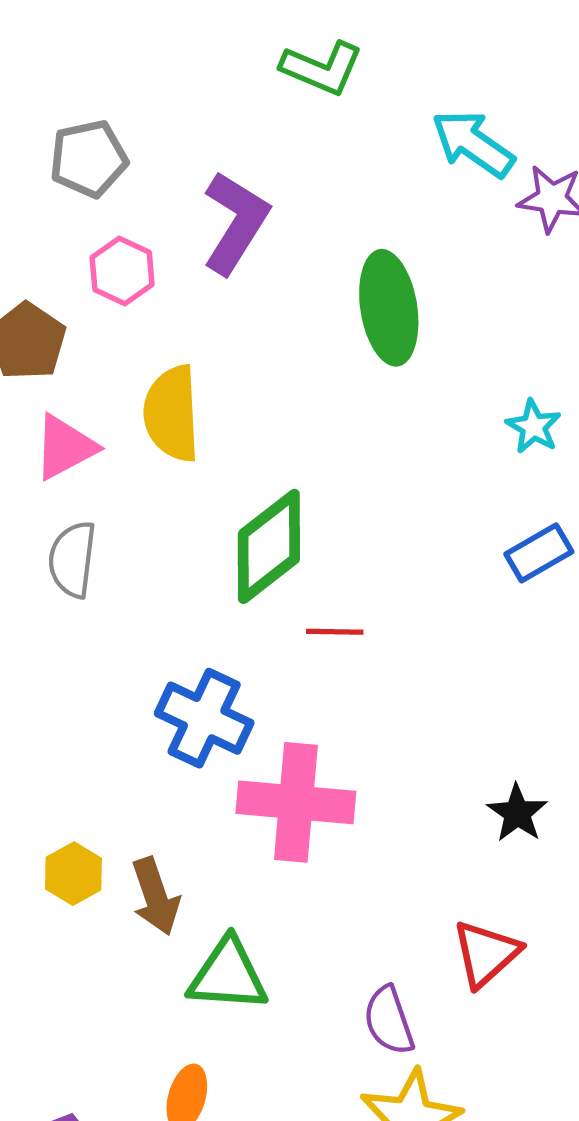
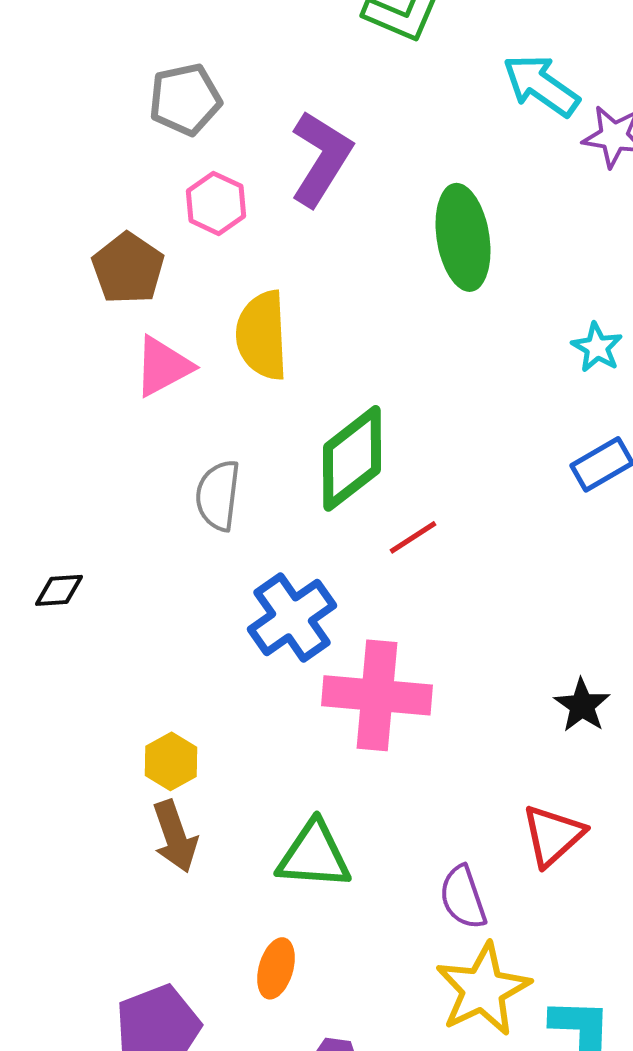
gray semicircle: (72, 559) -> (218, 495), moved
red line: (335, 632) -> (413, 537), turned -34
blue cross: (204, 718) -> (292, 617), turned 30
brown arrow: (156, 896) -> (175, 836), moved

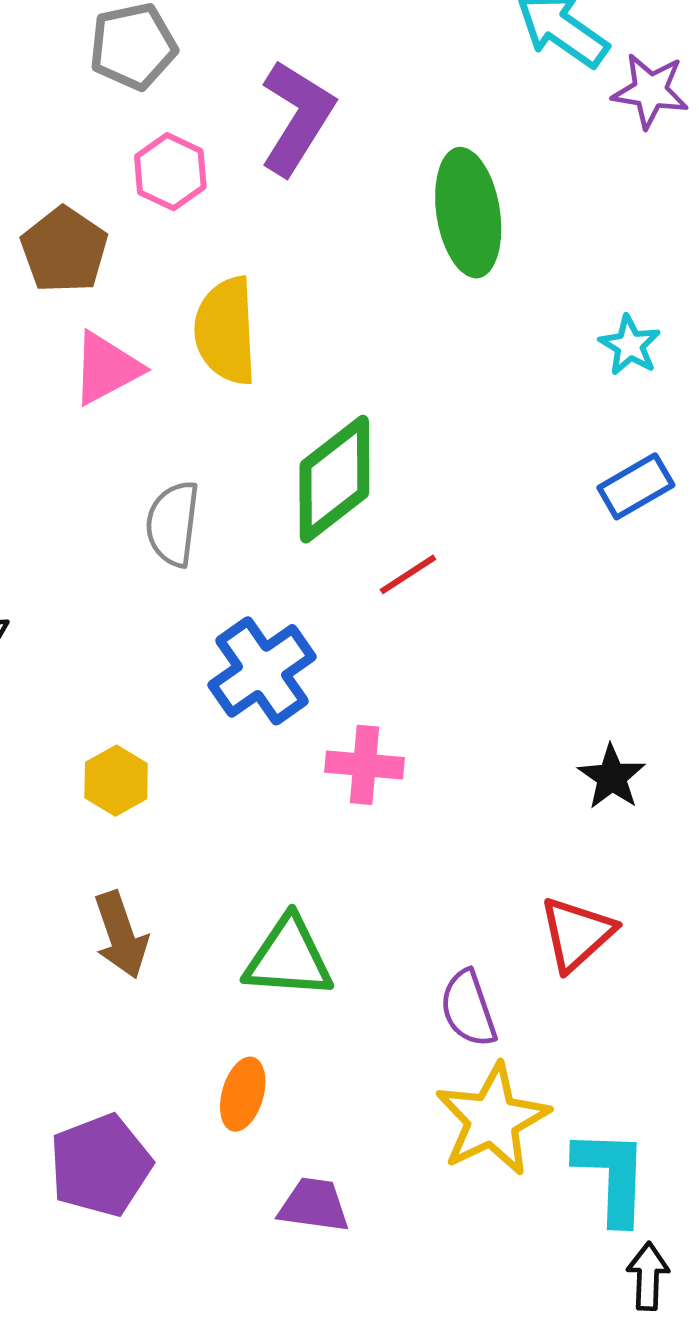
pink cross: (377, 695) -> (365, 765), size x0.6
yellow hexagon: (171, 761) -> (116, 781), moved

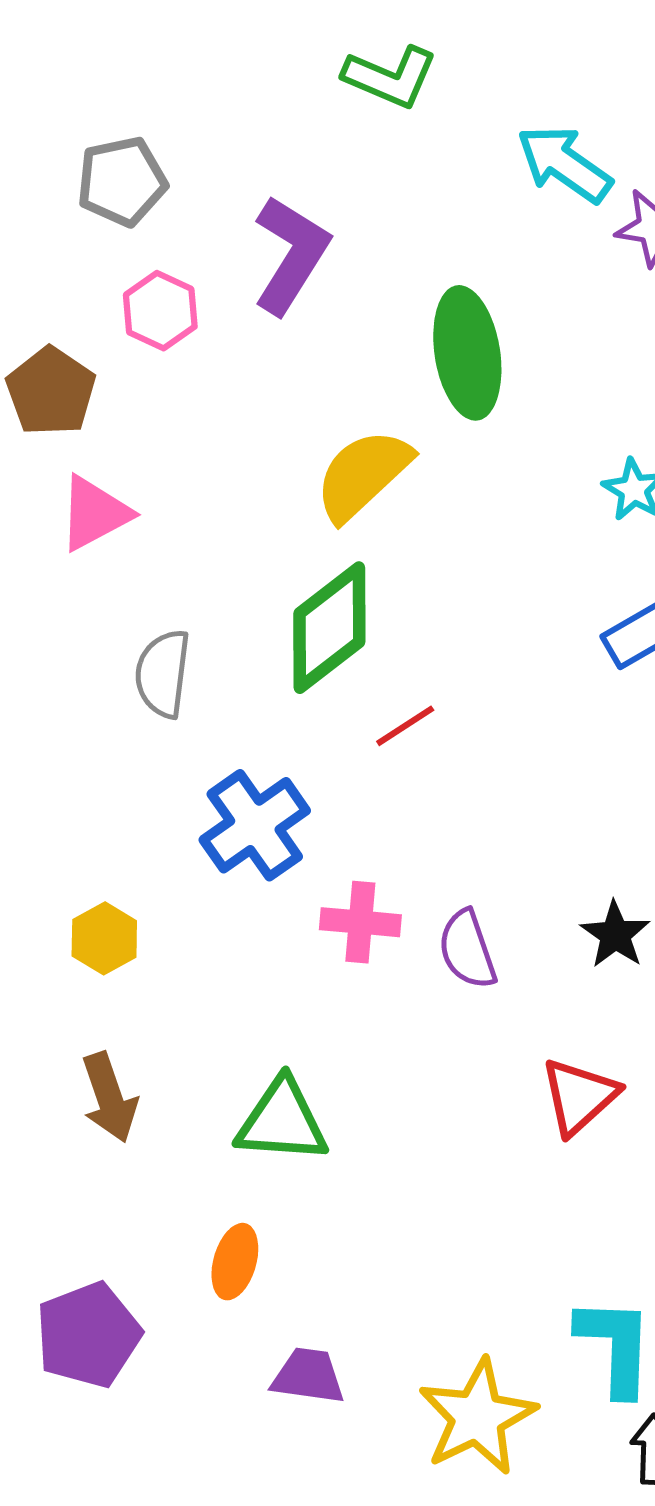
yellow semicircle: (226, 331) -> (363, 475), moved, turned 50
purple semicircle: (468, 1009) -> (467, 950), moved
yellow star: (492, 1119) -> (477, 1417), moved

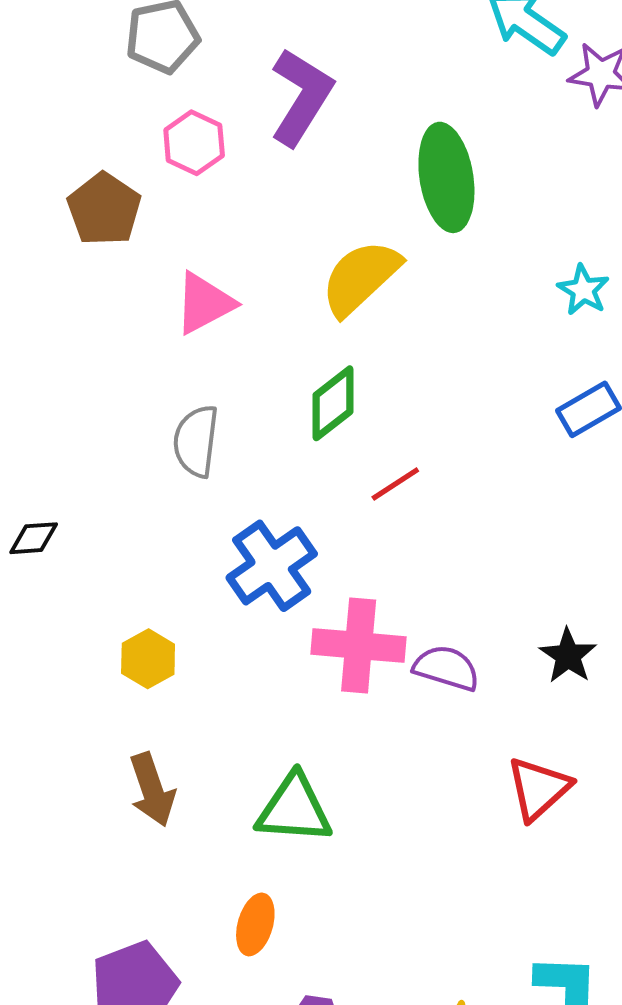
pink triangle: (94, 513) -> (204, 303), moved
green diamond: (329, 628) -> (333, 403), size x0.7
pink cross: (360, 922) -> (359, 646), size x1.4
purple semicircle: (467, 950) -> (446, 668), turned 126

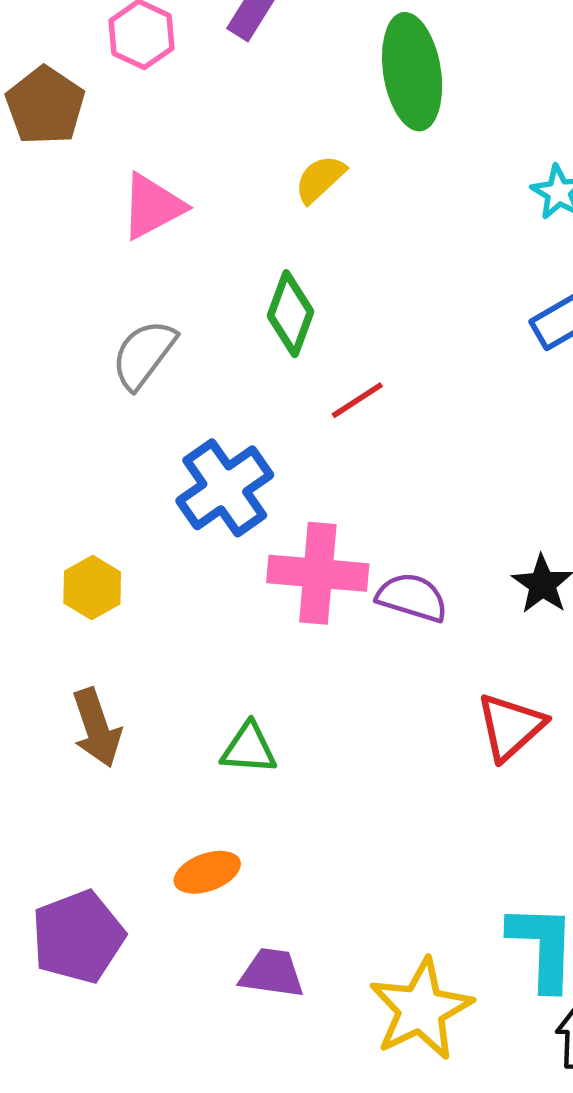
yellow semicircle: (361, 278) -> (320, 179), size x0.6
green diamond: (333, 403) -> (290, 314), turned -32
gray semicircle: (196, 441) -> (144, 354), turned 30
green triangle: (294, 809) -> (249, 748), size x0.7
orange ellipse: (255, 924) -> (207, 872), turned 54

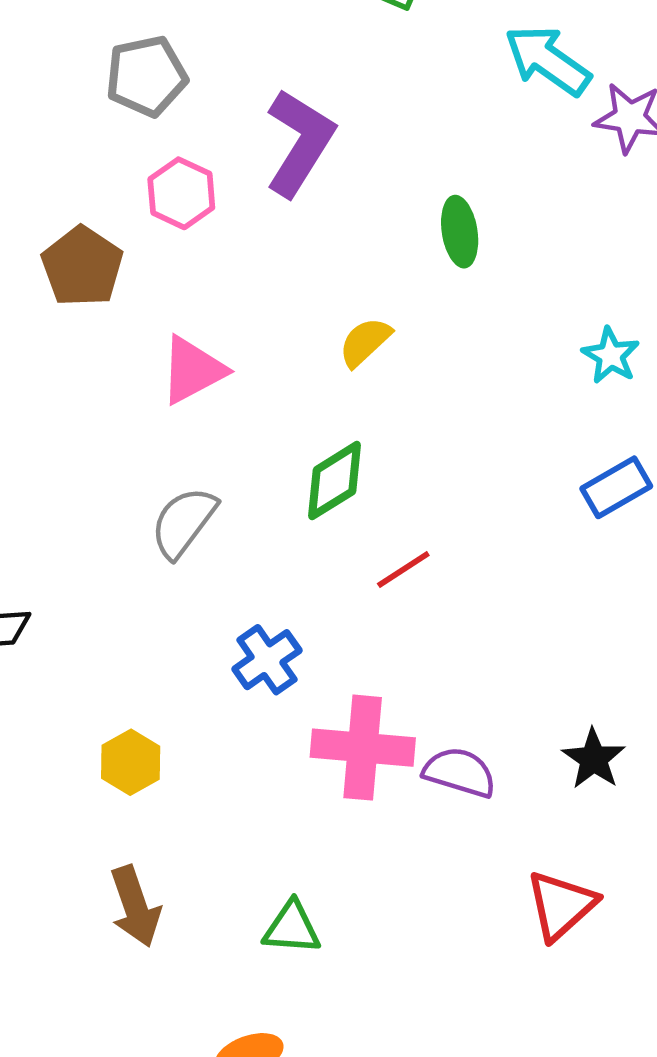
green ellipse: (412, 72) -> (460, 232), size x0.6
green diamond: (290, 314) -> (335, 481), turned 38
blue cross: (225, 488) -> (267, 660), size x0.7

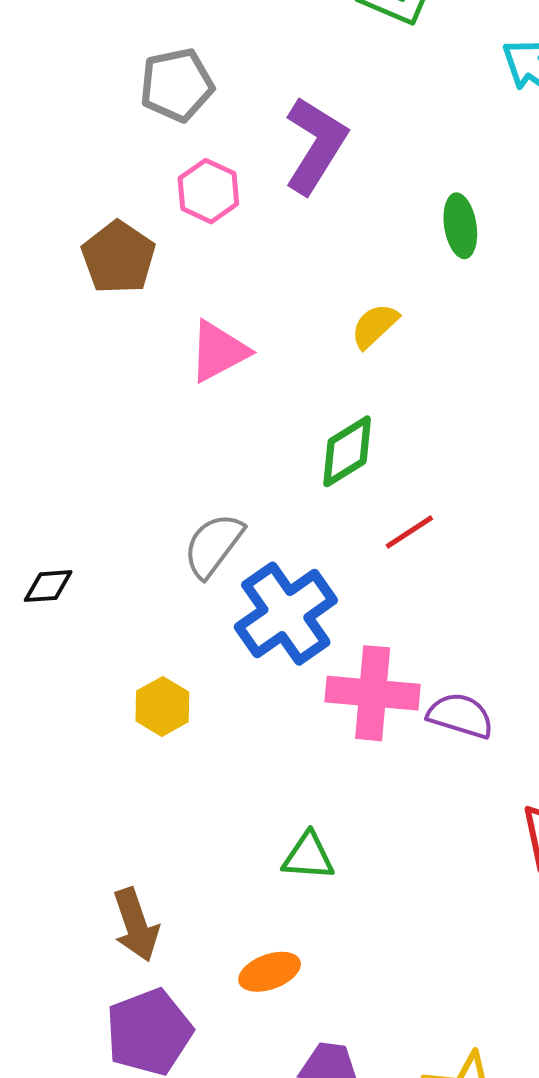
gray semicircle: (184, 522) -> (213, 545), moved
blue cross: (267, 660) -> (286, 614), size x1.6
brown arrow: (135, 906) -> (136, 925), moved

